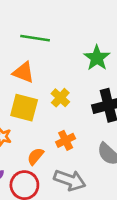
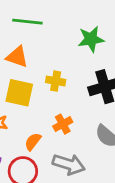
green star: (97, 58) -> (91, 39), turned 30
yellow cross: (60, 98) -> (56, 81), turned -30

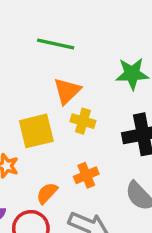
orange triangle: (17, 57) -> (67, 91), moved, turned 50
yellow square: (19, 93) -> (36, 131), turned -32

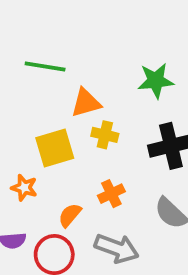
green line: (56, 44) -> (45, 67), moved
orange triangle: (67, 91) -> (86, 103), turned 32

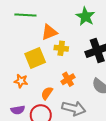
green star: (156, 81) -> (85, 16), turned -30

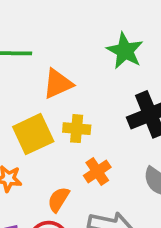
yellow cross: (61, 48) -> (77, 129), moved

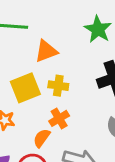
orange cross: (97, 171) -> (59, 118), moved

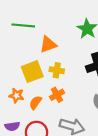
orange semicircle: (42, 138) -> (35, 103), moved

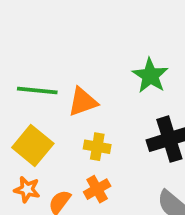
green line: (23, 25) -> (37, 90), moved
yellow square: (32, 72) -> (33, 146), moved, turned -30

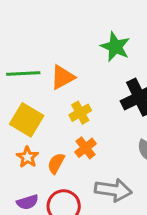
yellow cross: (97, 147) -> (80, 113), turned -30
orange star: (27, 189) -> (27, 157), turned 30

